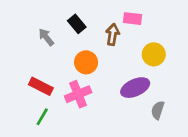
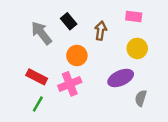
pink rectangle: (132, 19) -> (134, 16), moved
gray arrow: (46, 37) -> (41, 33), size x1.5

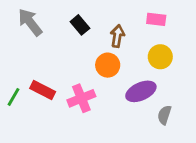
gray arrow: (41, 33) -> (30, 22), moved
orange circle: (77, 56) -> (108, 65), moved
green line: (38, 104) -> (14, 97), moved

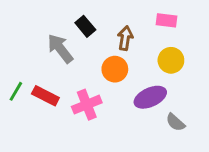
gray arrow: (30, 22) -> (60, 48), moved
green line: (14, 97) -> (16, 91), moved
gray semicircle: (164, 115) -> (175, 122), turned -66

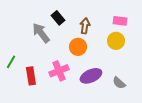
pink rectangle: (167, 20) -> (120, 21), moved
red rectangle: (45, 96) -> (31, 76), moved, turned 54
purple ellipse: (150, 97) -> (91, 76), moved

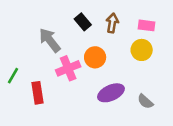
black rectangle: (58, 18) -> (83, 22), moved
brown arrow: (85, 26) -> (112, 23), moved
pink cross: (59, 71) -> (68, 68), moved

